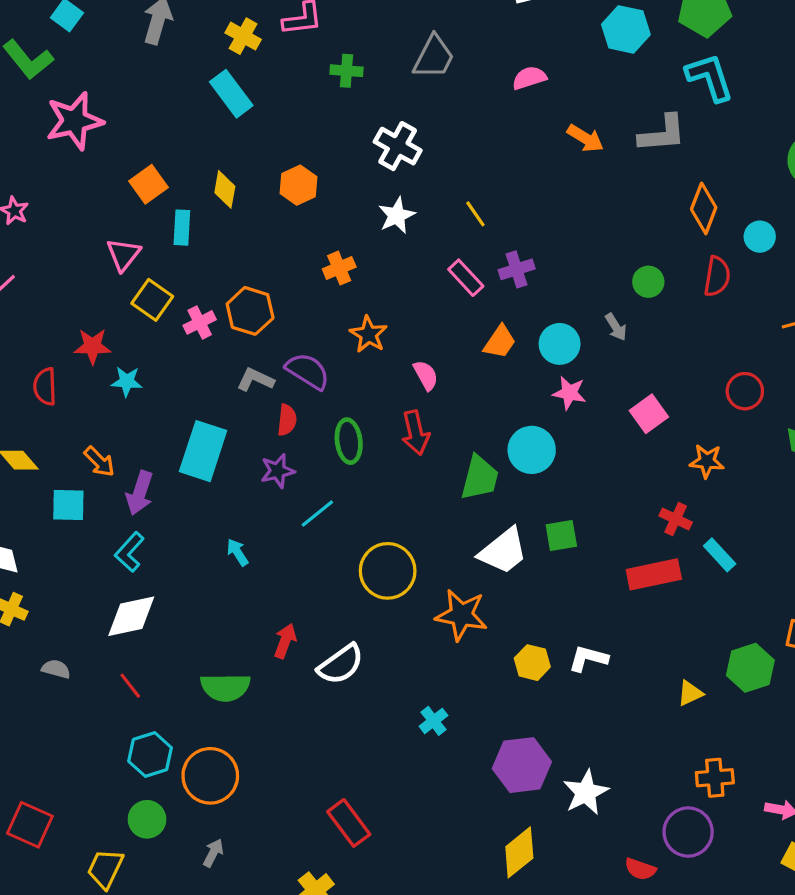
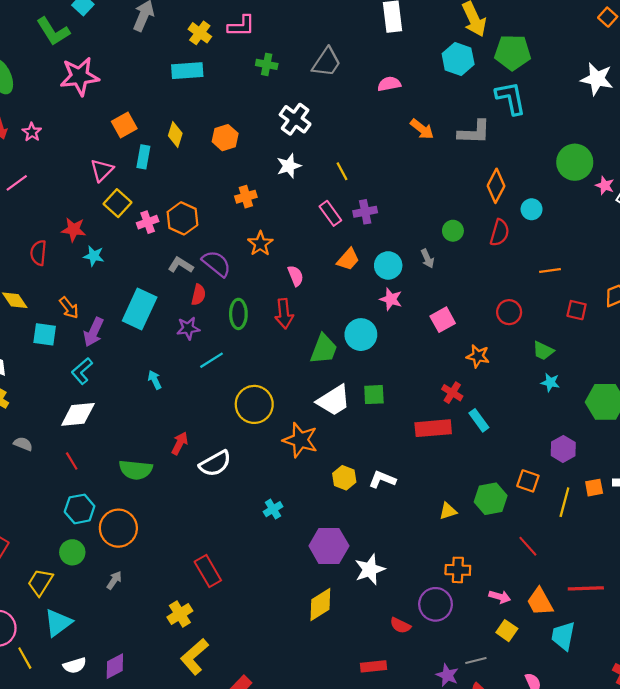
cyan rectangle: (231, 94) -> (187, 71), turned -64

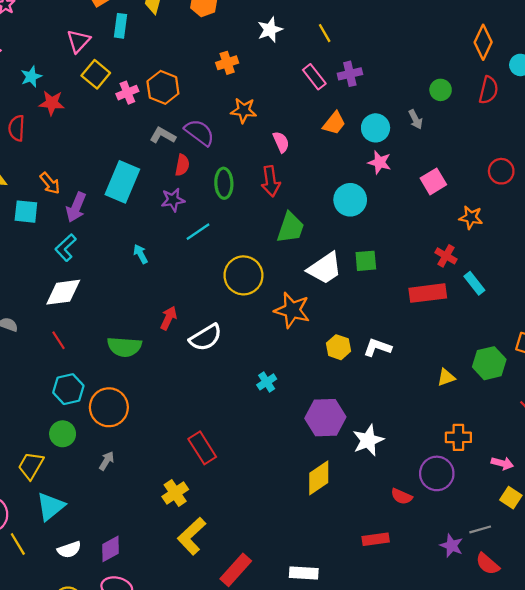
orange star: (260, 244) -> (244, 110), turned -30
cyan star: (94, 256) -> (31, 77), moved, turned -30
green trapezoid: (324, 349) -> (290, 228), moved

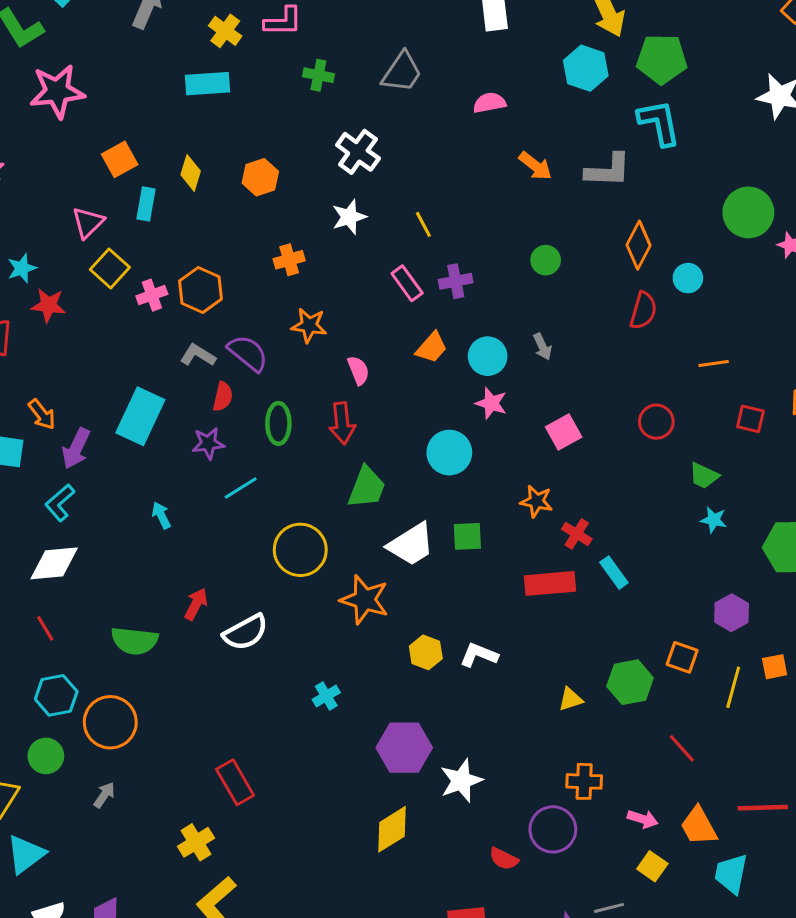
green circle: (441, 90) -> (546, 260), moved
orange star: (471, 218) -> (536, 501), moved

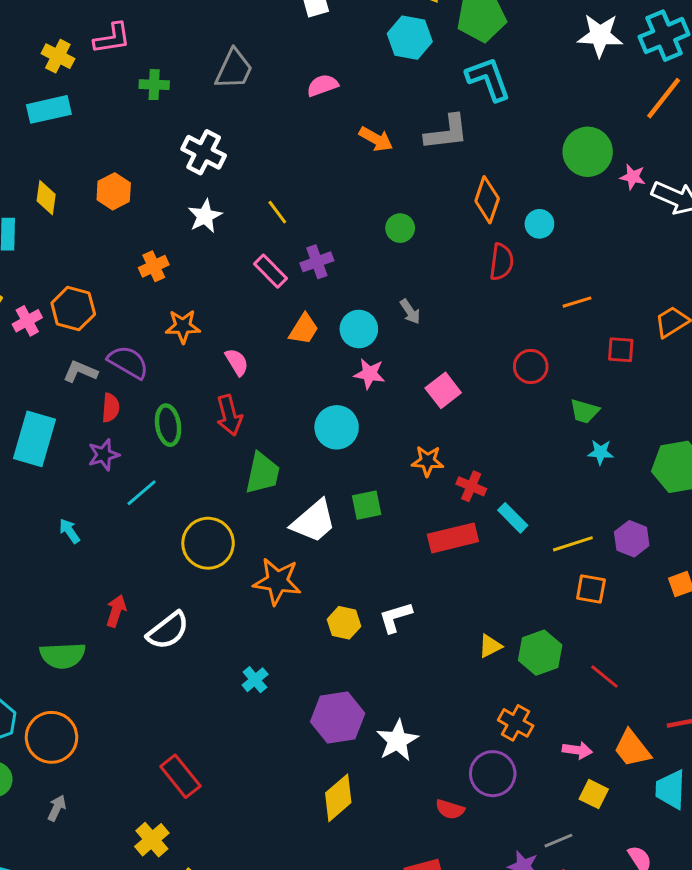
white L-shape: (479, 655) -> (395, 617), turned -30
green hexagon: (630, 682) -> (540, 653), moved
yellow line: (733, 687) -> (573, 544), moved, turned 66
orange cross: (584, 781) -> (516, 723), turned 36

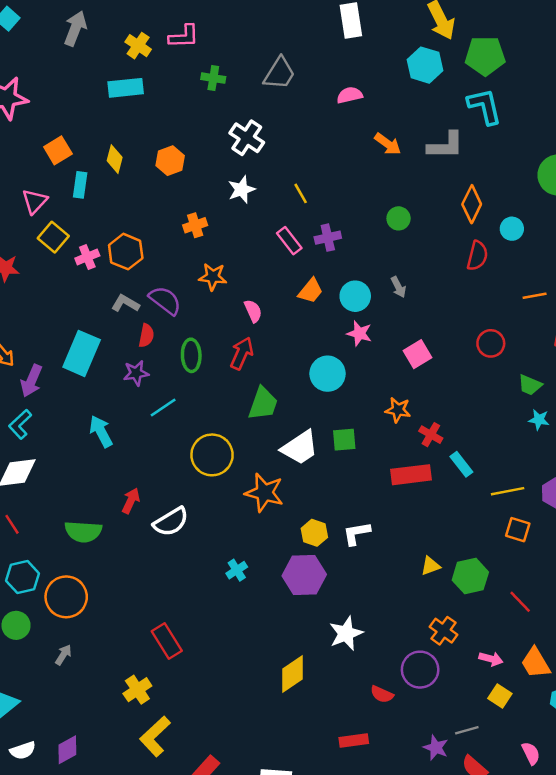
red arrow: (229, 415) -> (242, 353), turned -148
cyan arrow: (69, 531) -> (101, 431), size x1.5
purple hexagon: (338, 717) -> (304, 575), moved

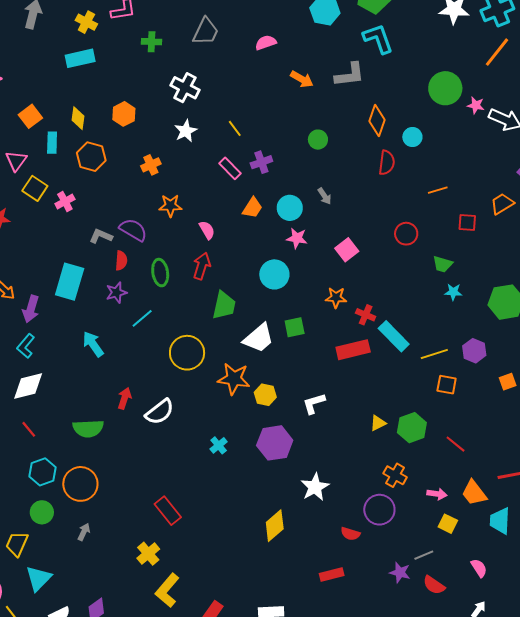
orange hexagon: (126, 252) -> (91, 157), moved
cyan rectangle: (461, 464) -> (394, 336), size x1.5
yellow hexagon: (314, 533) -> (265, 395), moved

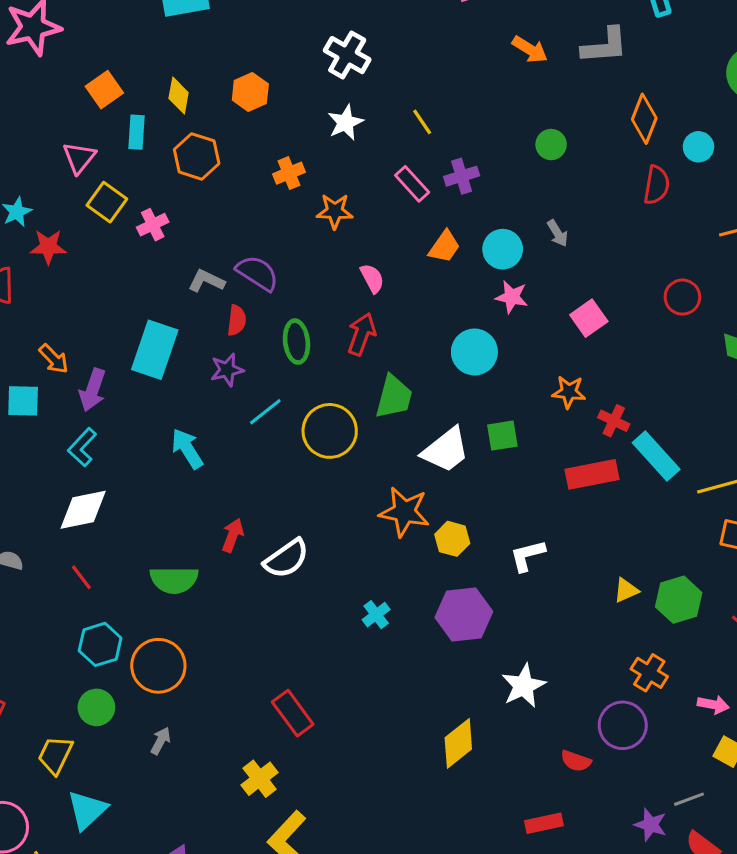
orange star: (170, 206) -> (335, 211), moved
yellow circle: (187, 353) -> (330, 431), moved

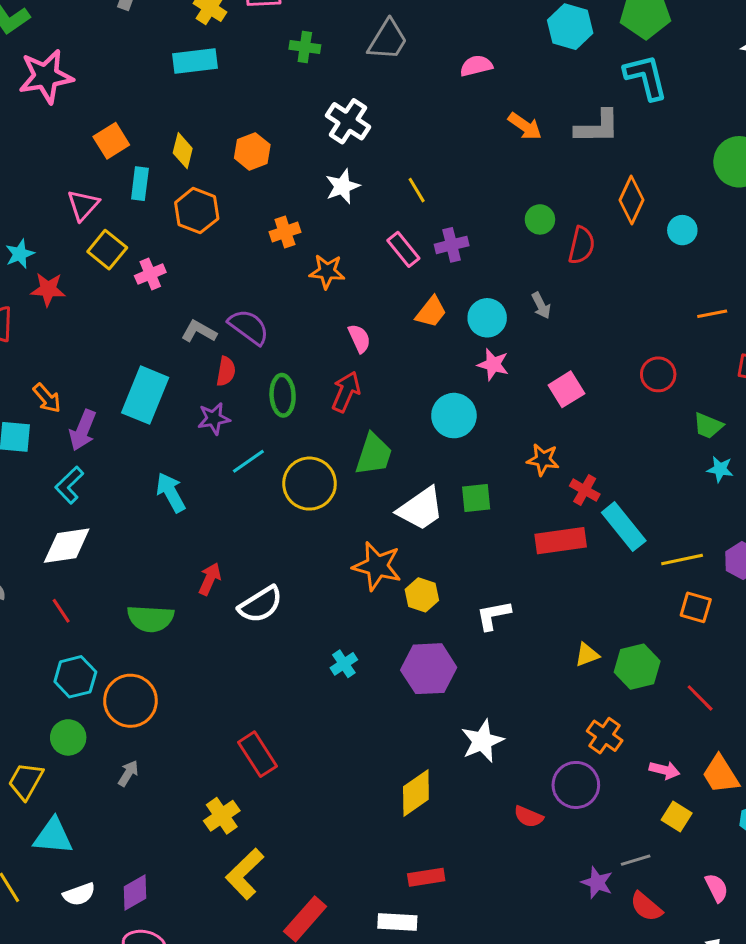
red semicircle: (657, 185) -> (582, 245), moved
cyan triangle: (87, 810) -> (53, 836), turned 45
red rectangle: (544, 823) -> (426, 877), moved

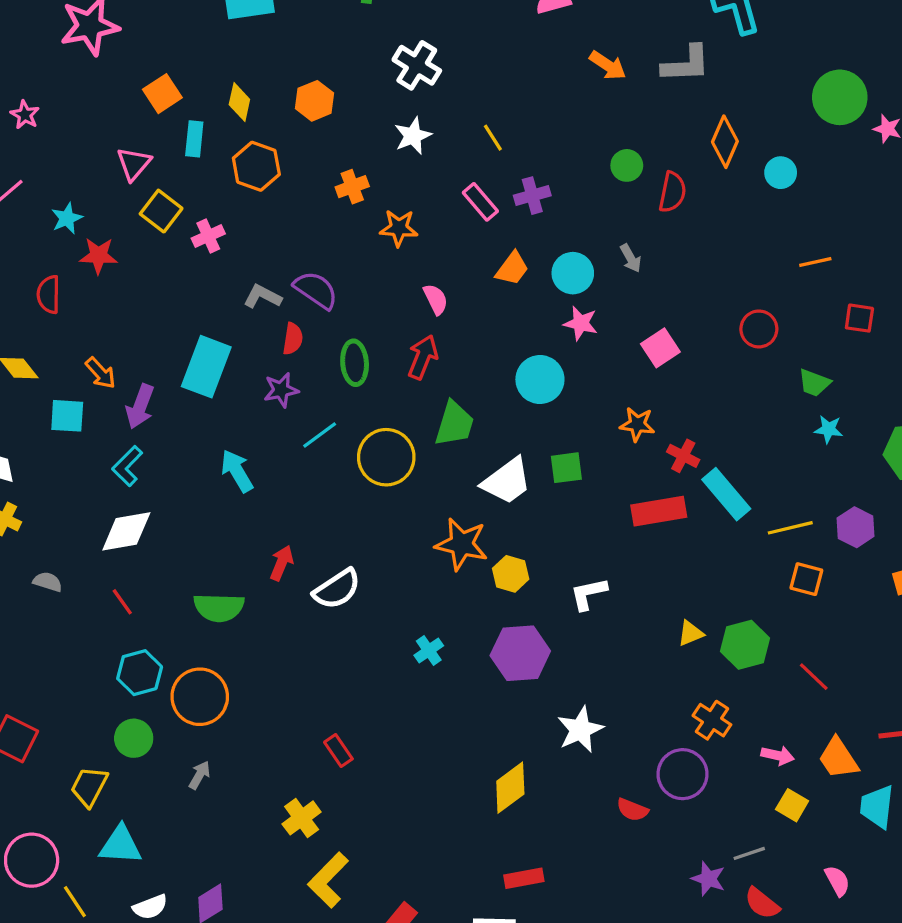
red rectangle: (258, 754) -> (338, 751), size x0.7

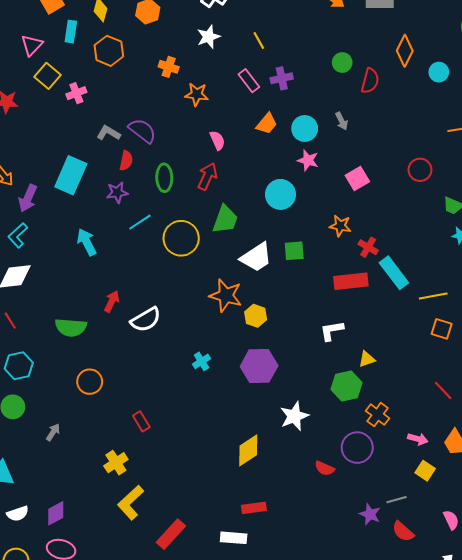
orange cross: (352, 187) -> (169, 67), turned 36
white L-shape: (589, 594) -> (332, 331), moved
green hexagon: (745, 645) -> (347, 386), moved
orange circle: (200, 697) -> (90, 382), moved, size x0.7

